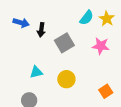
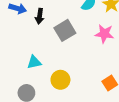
yellow circle: (66, 79) -> (60, 80), moved

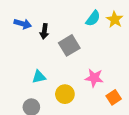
pink star: (104, 34) -> (94, 78), moved

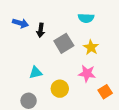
cyan semicircle: (93, 18) -> (86, 18), turned 56
yellow star: (115, 19) -> (91, 47), moved

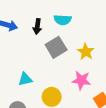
cyan semicircle: (86, 18) -> (63, 20), moved
black arrow: (41, 30) -> (37, 26), moved

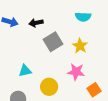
cyan semicircle: (63, 20) -> (83, 17), moved
black arrow: (37, 26) -> (36, 23), turned 72

